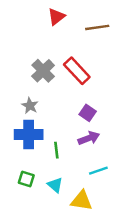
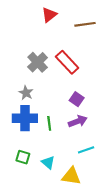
green line: (56, 150) -> (49, 123), moved

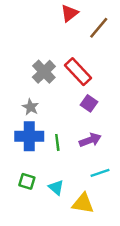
red triangle: (49, 15) -> (69, 13), moved
brown line: (85, 24) -> (99, 28), turned -42
purple square: (77, 99) -> (89, 103), moved

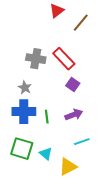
gray cross: (44, 72) -> (36, 59), turned -36
green square: (27, 181) -> (22, 149), size x1.6
yellow triangle: (83, 203) -> (68, 167), turned -36

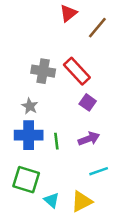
cyan triangle: (46, 154) -> (52, 200), moved

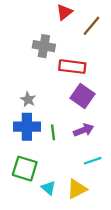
gray cross: (43, 71) -> (44, 46), moved
red rectangle: (77, 71) -> (72, 67), turned -40
purple square: (88, 102) -> (82, 96), size x1.5

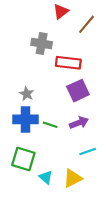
purple square: (82, 96) -> (78, 91), turned 30
green line: (53, 132) -> (50, 125), turned -64

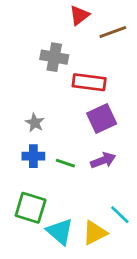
brown line: (86, 24) -> (113, 32), turned 30
blue cross: (26, 119) -> (33, 156), size x0.7
cyan line: (88, 152) -> (120, 215), moved, turned 63
cyan triangle: (46, 177) -> (60, 231), size x1.5

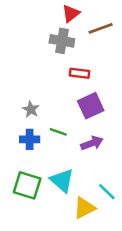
gray cross: (54, 57) -> (62, 41), moved
red rectangle: (89, 82) -> (79, 73), size x0.7
green line: (65, 163) -> (58, 132), moved
cyan triangle: (60, 231) -> (62, 180), moved

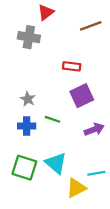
red triangle: (71, 13) -> (46, 12), moved
gray cross: (62, 41) -> (29, 37), moved
purple arrow: (92, 143) -> (94, 129), moved
cyan line: (107, 192) -> (96, 173), turned -54

